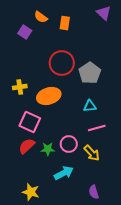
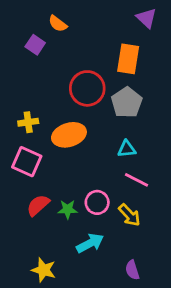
orange rectangle: (65, 23) -> (128, 59), moved, size x1.5
pink square: (30, 122) -> (27, 162), moved
pink line: (97, 128) -> (137, 180), turned 42

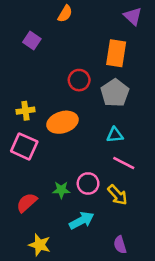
orange semicircle: (58, 24) -> (65, 14), moved, turned -96
red circle: (87, 88) -> (79, 80), size x0.7
red semicircle: (38, 205) -> (27, 203), moved

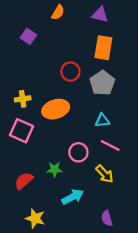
purple triangle: (133, 16) -> (100, 15), moved, turned -30
pink circle: (88, 183) -> (78, 152), moved

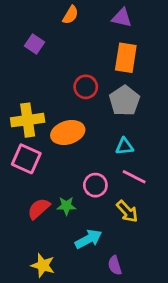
yellow cross: (23, 99) -> (28, 120), size x1.6
red semicircle: (24, 181) -> (39, 209), moved
purple semicircle: (107, 218) -> (115, 265), moved

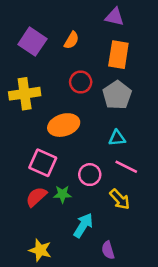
orange semicircle: (71, 15) -> (72, 40), moved
purple square: (35, 44) -> (32, 42), size x1.5
yellow cross: (28, 120) -> (25, 94), moved
pink square: (26, 159) -> (43, 163), moved
cyan arrow: (88, 239) -> (83, 225), turned -30

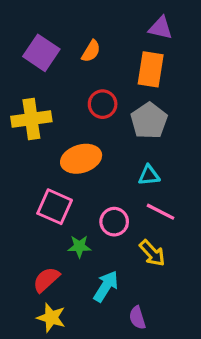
purple triangle: (115, 17) -> (161, 28), moved
red semicircle: (36, 197) -> (46, 280), moved

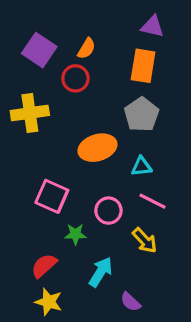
red circle: (103, 104) -> (75, 78), moved
orange ellipse: (81, 159) -> (97, 148), moved
purple semicircle: (137, 318) -> (131, 302), turned -30

